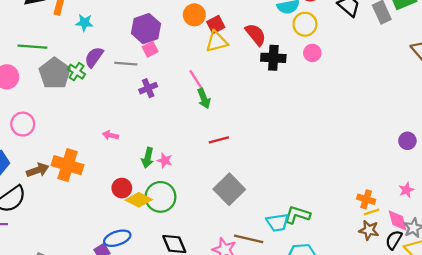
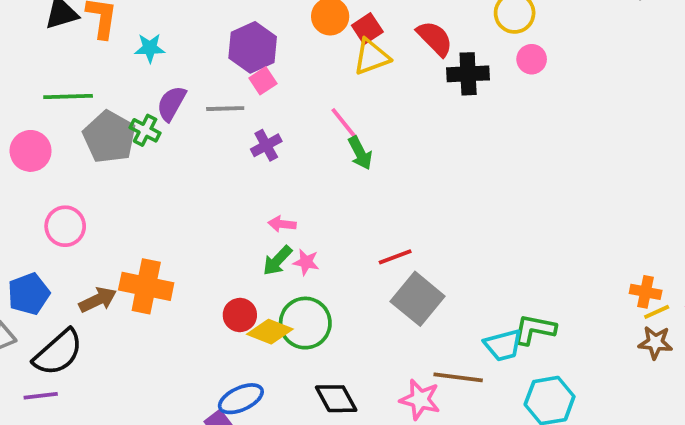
pink arrow: (110, 135) -> (282, 224), moved
red line: (219, 140) -> (395, 257), moved
green arrow: (148, 158) -> (277, 261), turned 36

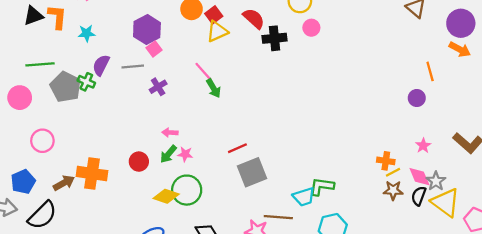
gray square: (418, 299) -> (252, 172), turned 32
red circle: (240, 315) -> (139, 162), moved

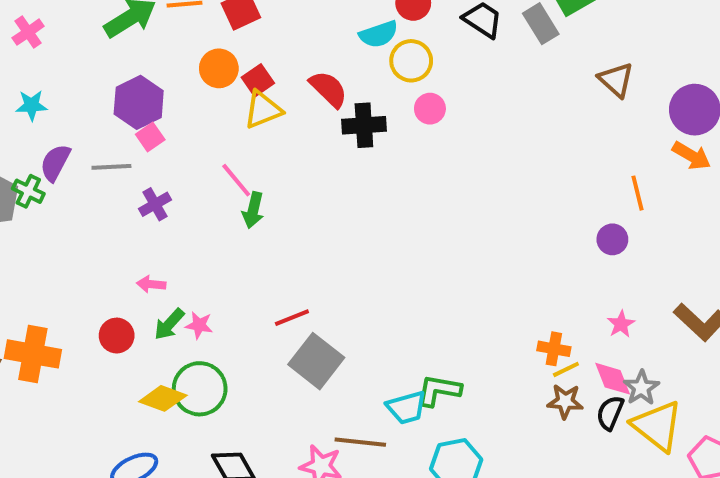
green arrow: (214, 88) -> (253, 210), turned 42
pink arrow: (170, 133) -> (151, 284), moved
gray square: (252, 172) -> (316, 361), turned -32

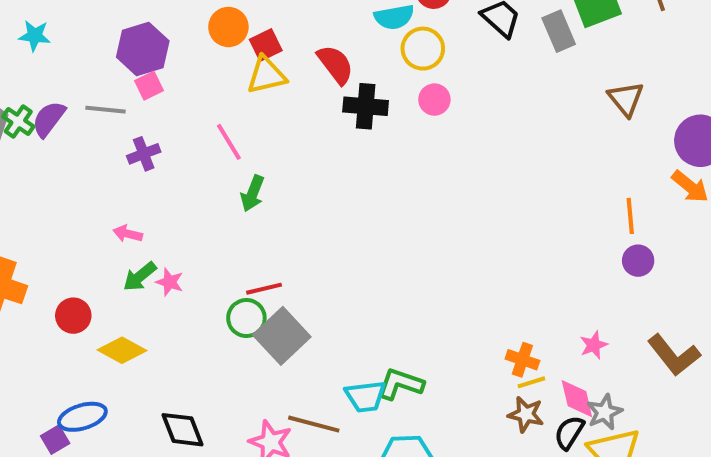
purple semicircle: (55, 163) -> (49, 119), moved
green arrow: (253, 210) -> (253, 193), moved
purple circle: (612, 239) -> (638, 261), moved
red circle: (117, 336) -> (73, 316), moved
green circle: (200, 389) -> (246, 318), moved, size x0.7

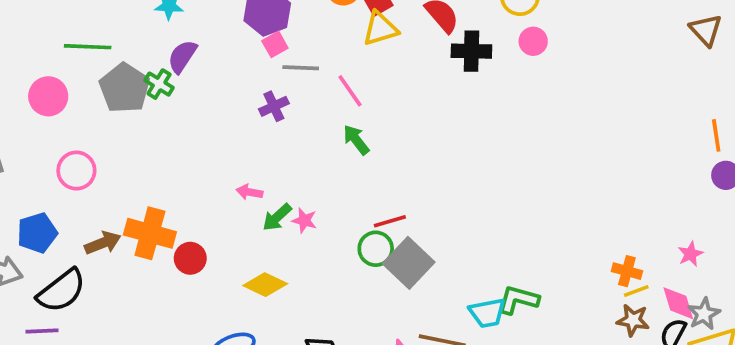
gray line: (106, 110) -> (301, 68), moved
purple semicircle: (49, 119) -> (182, 56), moved
green arrow: (253, 193) -> (356, 140), moved, turned 124
pink arrow: (128, 234) -> (249, 192), moved
red circle: (73, 316) -> (190, 258), moved

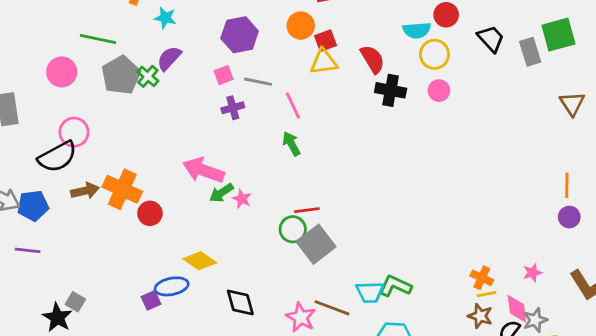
pink square: (275, 44) -> (223, 75), moved
pink arrow: (249, 192) -> (203, 170), size x2.0
blue pentagon: (37, 233) -> (33, 206), moved
yellow diamond: (265, 285) -> (200, 261), moved
black semicircle: (62, 291) -> (57, 157), moved

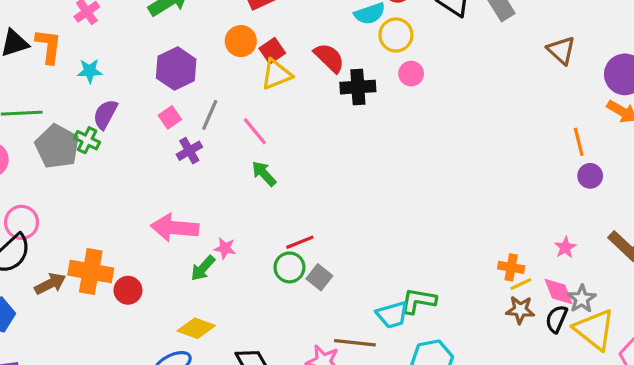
gray line: (258, 82) -> (210, 115), turned -64
green arrow: (221, 193) -> (203, 268), moved
gray square: (316, 244) -> (319, 277), size x0.6

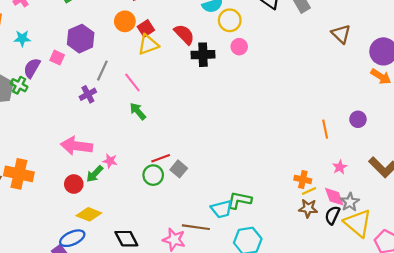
pink square: (170, 117) -> (57, 58), moved, turned -32
orange line: (579, 142) -> (325, 129), moved
gray square: (319, 277) -> (179, 169), moved
red circle: (128, 290) -> (74, 184), moved

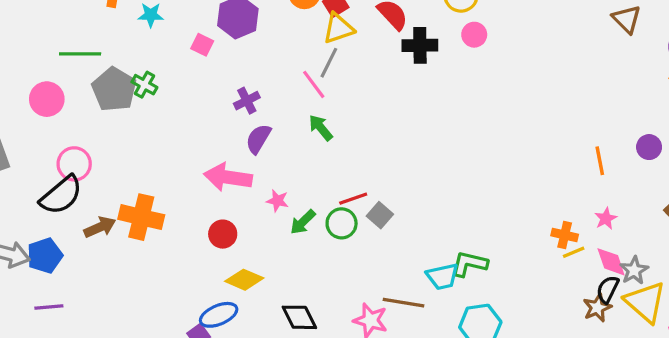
purple semicircle: (32, 68) -> (258, 139), moved
gray line: (102, 71) -> (329, 63), moved
pink star: (340, 167) -> (606, 219), moved
green arrow: (95, 174) -> (303, 222), moved
brown star: (308, 208) -> (597, 308), moved, turned -30

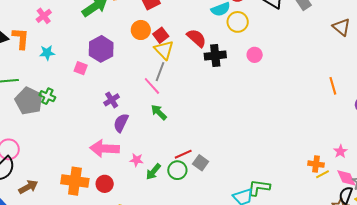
yellow triangle: (338, 28) -> (164, 50), turned -50
pink circle: (474, 35) -> (255, 55), moved
orange line: (600, 161) -> (333, 86), moved
orange cross: (141, 217) -> (75, 181), moved

